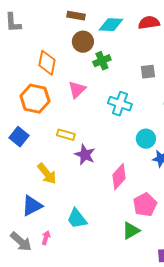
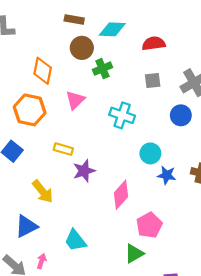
red semicircle: (149, 23) -> (154, 44), moved
purple star: (85, 155) -> (84, 171), turned 30

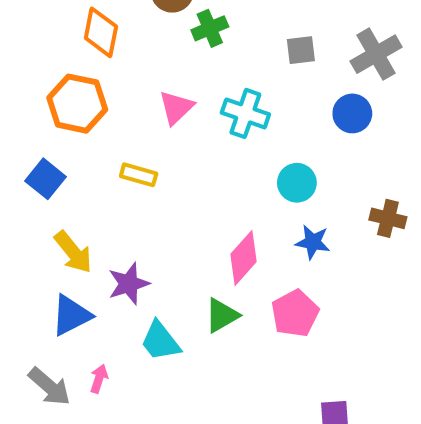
pink triangle: (75, 100) -> (176, 108), moved
purple star: (84, 171) -> (129, 284), moved
blue star: (167, 175) -> (313, 242), moved
yellow arrow: (43, 192) -> (73, 252), moved
green triangle: (134, 254) -> (222, 315), moved

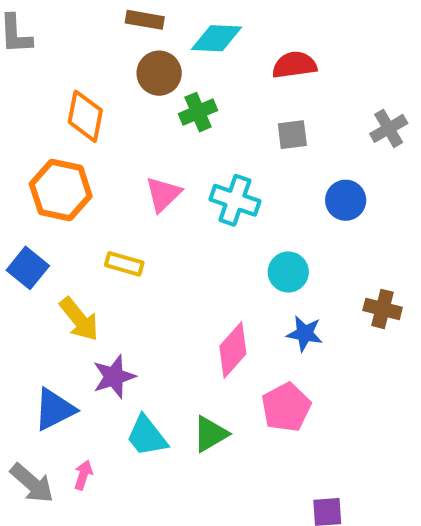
gray cross: (376, 54) -> (389, 128), moved, size x0.7
yellow arrow: (73, 252) -> (79, 319), moved
green triangle: (222, 315) -> (210, 434), moved

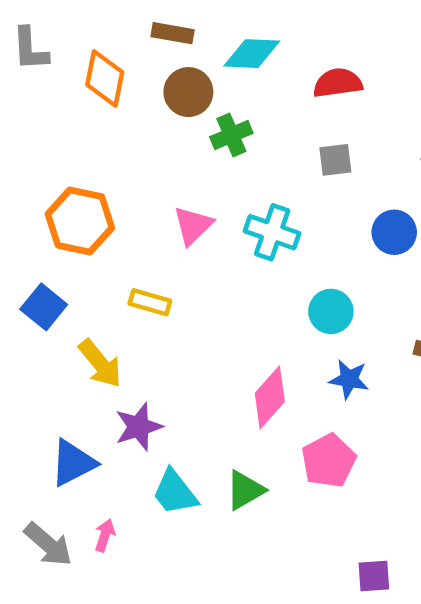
orange diamond: (85, 116) -> (105, 78), moved

